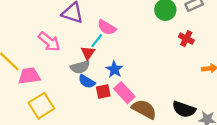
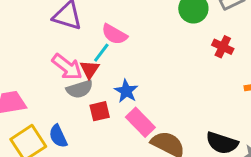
pink arrow: (49, 42) -> (67, 67), moved
blue semicircle: (87, 81) -> (58, 136), moved, turned 35
red square: (103, 91) -> (100, 111), moved

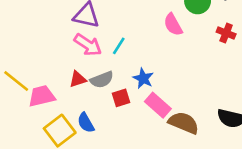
pink semicircle: (114, 34) -> (173, 25), moved, turned 35
pink arrow: (67, 67) -> (88, 45), moved
red triangle: (90, 69) -> (78, 79), moved, turned 42

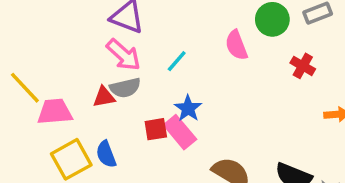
cyan line: (119, 46) -> (177, 61), moved
gray semicircle: (102, 80) -> (125, 88), moved
pink rectangle: (158, 105) -> (180, 132), moved

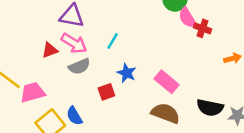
pink semicircle: (236, 45) -> (187, 18), moved
red triangle: (104, 97) -> (50, 50), moved
pink rectangle: (180, 132) -> (167, 82), moved

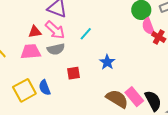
blue star: (127, 73) -> (107, 62), moved
pink rectangle: (167, 82) -> (134, 97), moved
pink trapezoid: (33, 92) -> (31, 52), moved
black semicircle: (210, 108) -> (153, 101), turned -140

